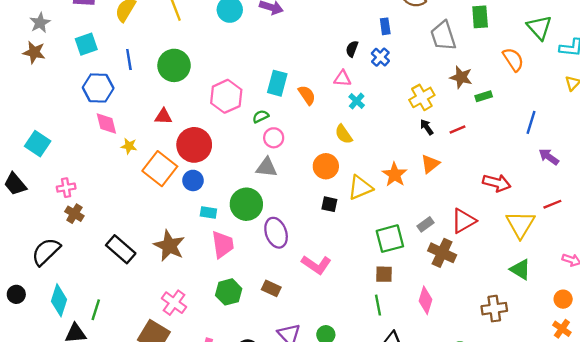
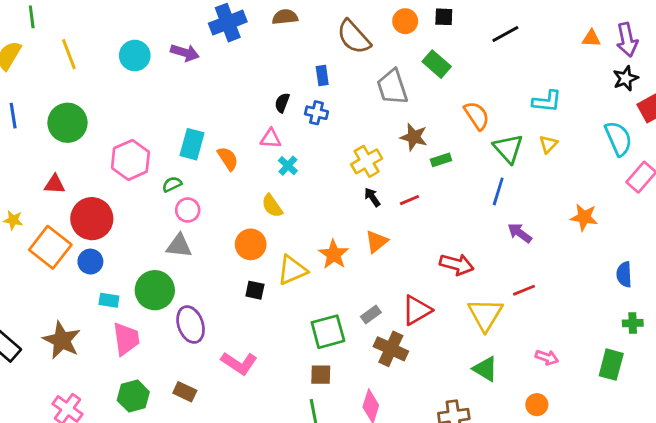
green rectangle: (480, 17) -> (437, 64), turned -45
green triangle: (539, 27) -> (508, 149), moved
blue cross: (380, 57) -> (316, 113), turned -30

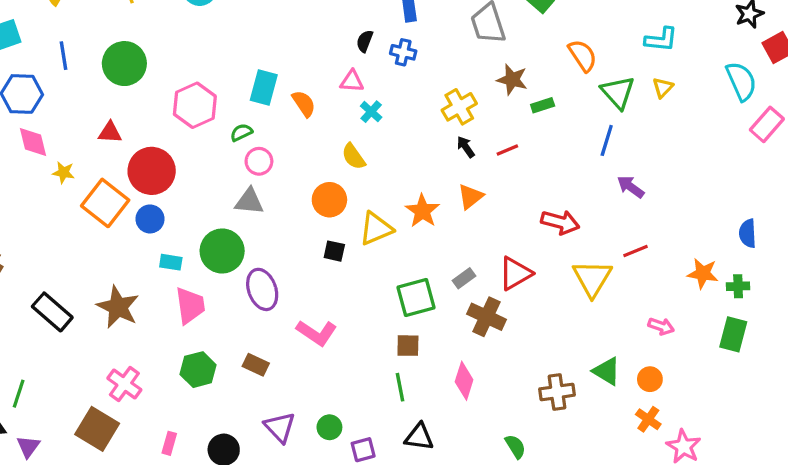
orange star: (584, 217) -> (703, 273), moved
green cross: (633, 323) -> (738, 286), moved
green triangle: (485, 369) -> (607, 371), moved

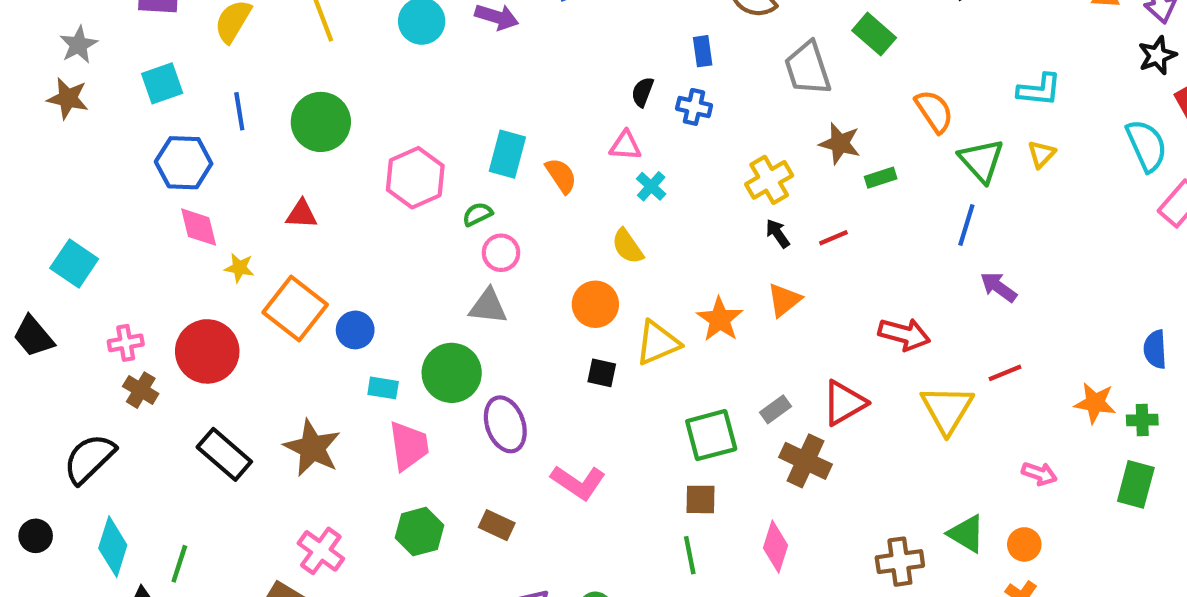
red circle: (152, 171) -> (207, 351), moved

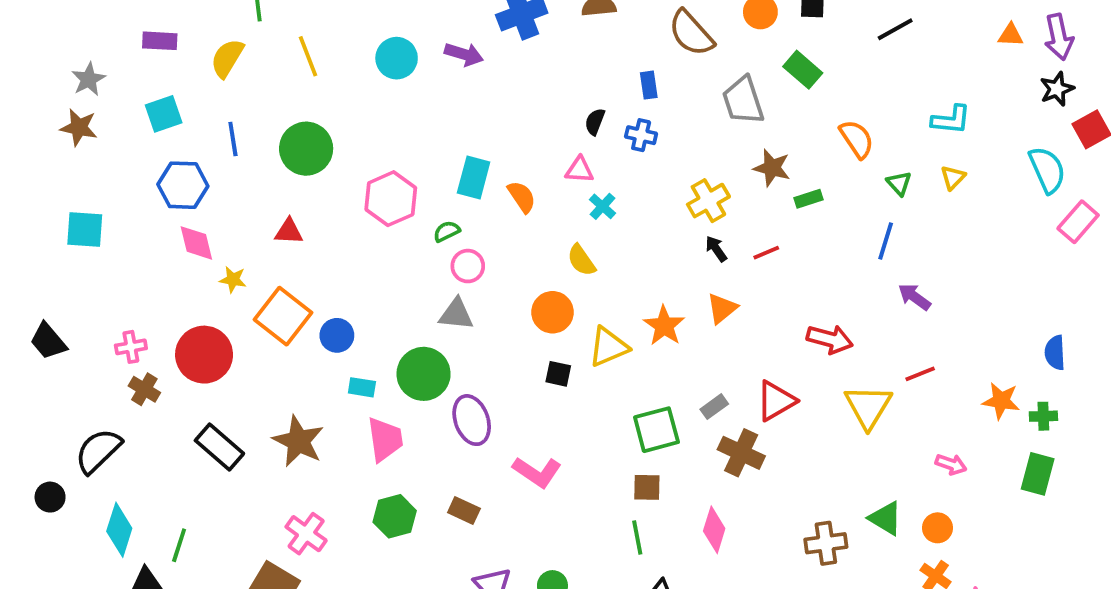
green triangle: (981, 161) -> (899, 183), size x0.6
cyan square: (74, 264) -> (85, 229), moved, turned -30
black circle: (36, 536) -> (50, 497), moved

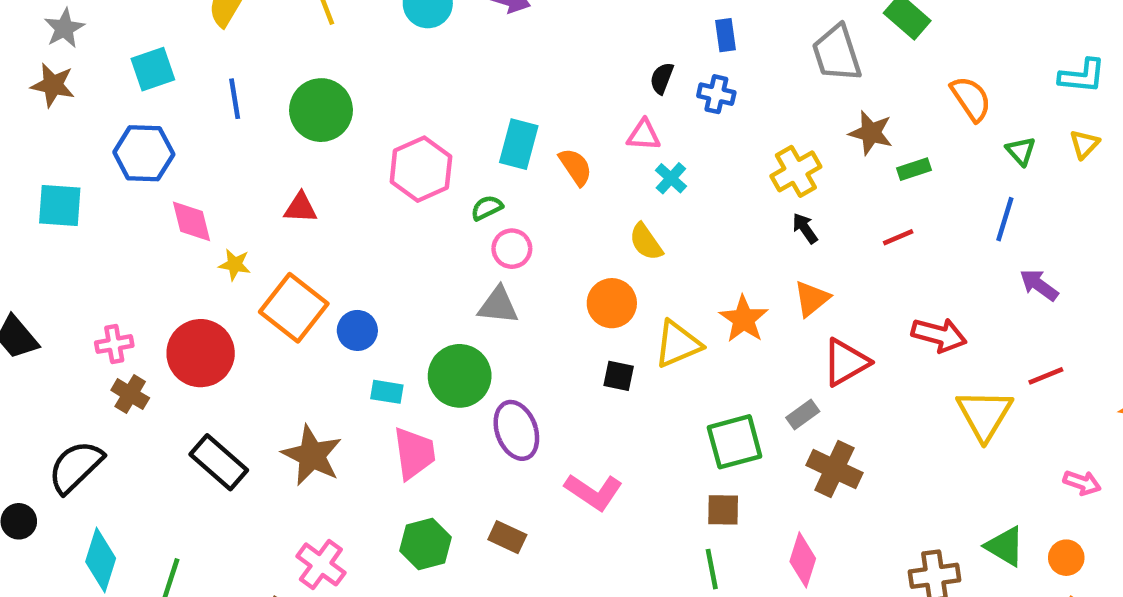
blue hexagon: (183, 185) -> (144, 153), moved
red line: (766, 253) -> (898, 237), moved
red triangle: (776, 401) -> (846, 362), moved

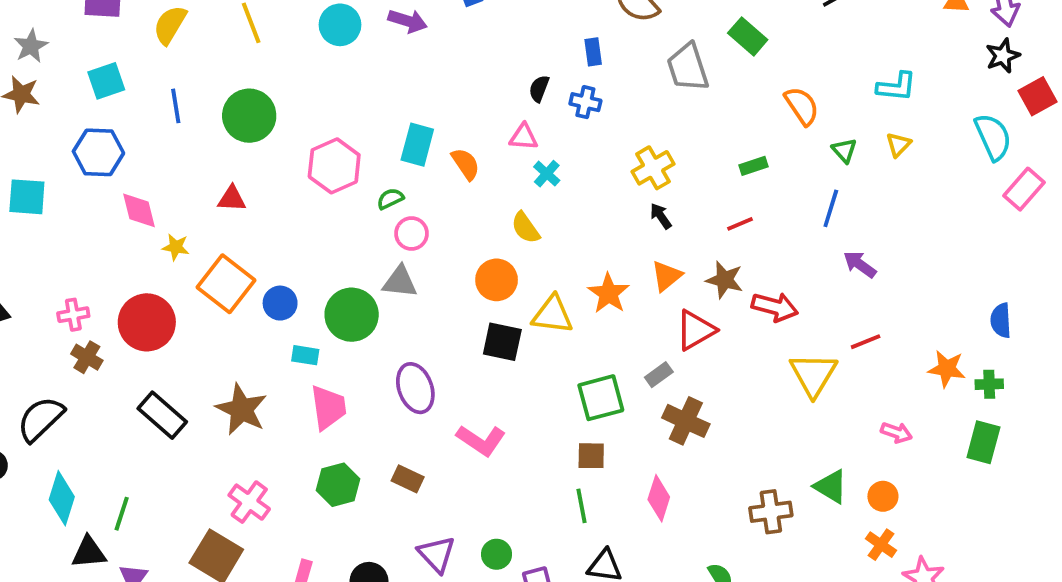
brown star: (871, 133) -> (725, 280), moved
yellow triangle: (678, 344) -> (553, 315), turned 30
green circle: (460, 376) -> (352, 315), moved
black square: (619, 376) -> (502, 342), size x1.5

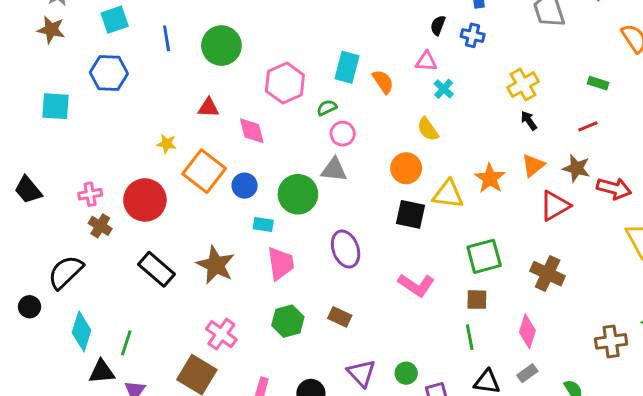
green rectangle: (753, 166) -> (598, 83), turned 36
pink diamond: (139, 210) -> (252, 131), moved
gray rectangle: (659, 375) -> (527, 373), moved
pink L-shape: (481, 440) -> (416, 285), moved

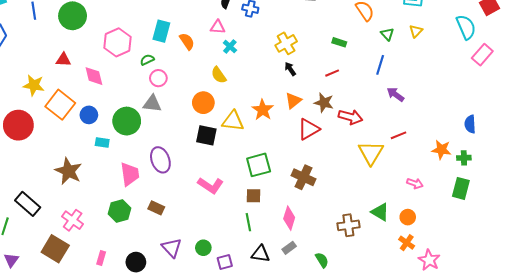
yellow star: (167, 144) -> (34, 85), size x1.5
pink trapezoid: (281, 263) -> (130, 174), moved
black rectangle: (156, 269) -> (28, 204), moved

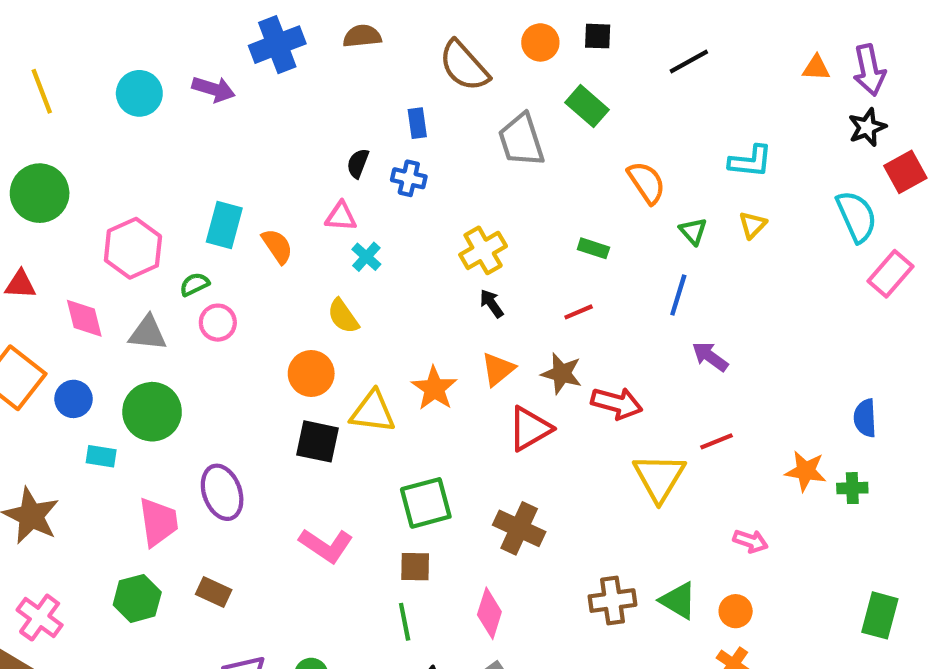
gray triangle: (152, 104) -> (148, 333), moved
green rectangle: (461, 188) -> (880, 615), moved
brown cross: (348, 225) -> (613, 601), moved

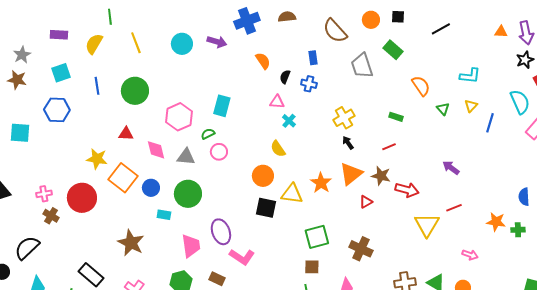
orange semicircle: (277, 246) -> (263, 61), moved
blue line: (678, 295) -> (490, 123), moved
orange triangle: (498, 369) -> (351, 174), size x1.4
red triangle: (530, 429) -> (366, 202), size x0.6
pink L-shape: (326, 545) -> (242, 257), moved

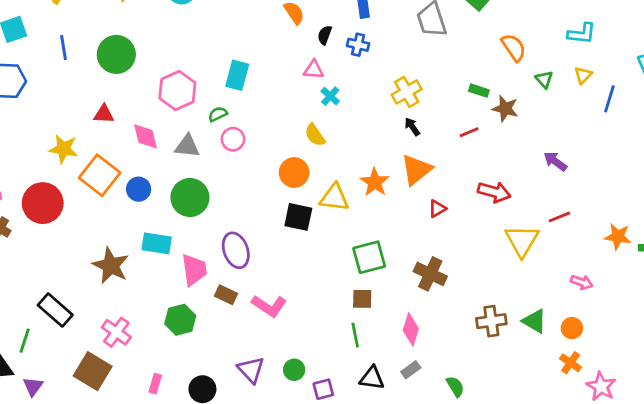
brown star: (381, 176) -> (505, 109), moved
cyan rectangle: (164, 215) -> (157, 243), moved, size x1.5
pink L-shape: (242, 257) -> (269, 306), moved
brown rectangle: (217, 279) -> (226, 295), moved

